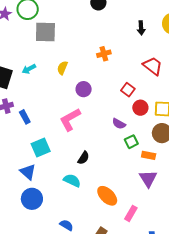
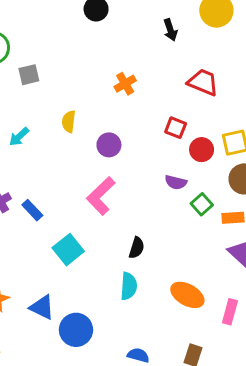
gray square: (45, 32) -> (29, 75), size x0.6
blue triangle: (28, 172) -> (42, 307), moved
cyan semicircle: (72, 180) -> (129, 286), turned 84

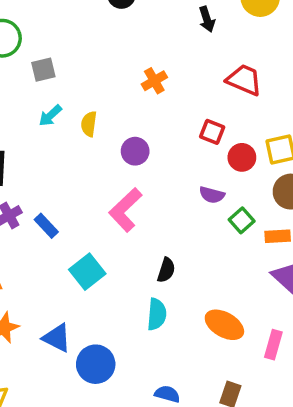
cyan arrow: (19, 137) -> (50, 116), moved

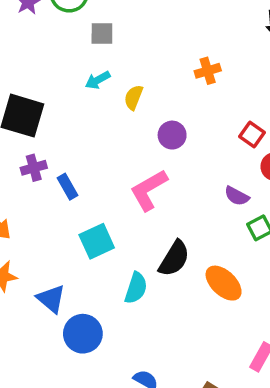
black semicircle: (166, 270) -> (174, 259), size x1.5
cyan semicircle: (157, 314) -> (136, 288), moved
orange ellipse: (224, 325) -> (224, 283), moved

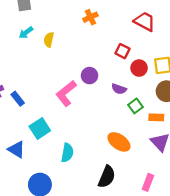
purple circle: (172, 135) -> (89, 76), moved
black semicircle: (174, 259) -> (107, 177), moved
blue triangle: (51, 299) -> (16, 149), moved

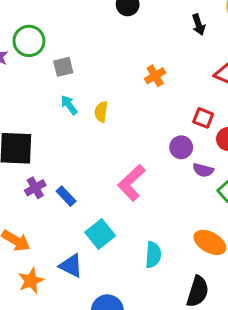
cyan arrow: (26, 33) -> (69, 105), turned 96
purple circle: (89, 76) -> (181, 147), moved
cyan semicircle: (67, 153) -> (153, 255), moved

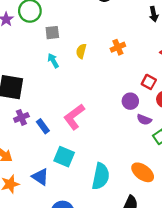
yellow semicircle: (101, 112) -> (81, 51), moved
pink L-shape: (132, 183) -> (74, 117), moved
cyan square: (100, 234) -> (64, 157), turned -36
cyan semicircle: (153, 255) -> (101, 176), size x1.4

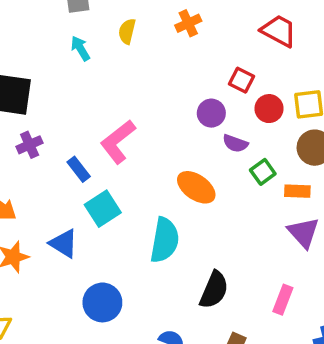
blue rectangle: (43, 126) -> (79, 169), moved
cyan square: (64, 157) -> (103, 209), turned 36
orange ellipse: (143, 172) -> (196, 187), moved

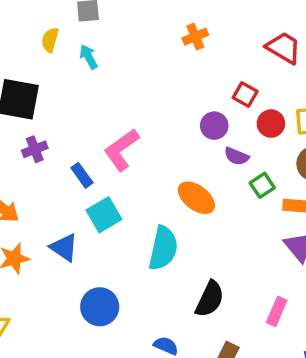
yellow semicircle: (127, 31) -> (50, 40), moved

